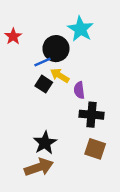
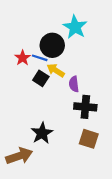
red star: (13, 36) -> (23, 58), moved
blue line: (43, 62) -> (40, 58), turned 42
brown arrow: (39, 167) -> (19, 156), moved

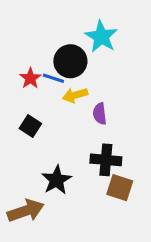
yellow arrow: (56, 70) -> (75, 95), turned -48
black square: (41, 78) -> (30, 126), moved
black cross: (85, 107) -> (106, 160), moved

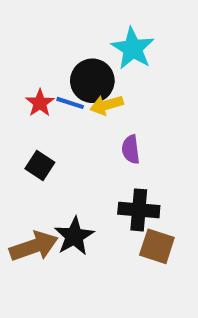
yellow arrow: (75, 95) -> (106, 105), moved
brown arrow: (26, 211) -> (34, 246), moved

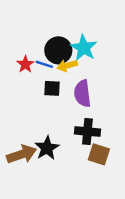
cyan star: (133, 48) -> (84, 48), moved
purple semicircle: (131, 149) -> (82, 93), size x1.5
black square: (40, 166) -> (52, 88), moved, turned -30

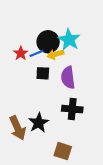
blue line: (44, 64) -> (36, 53), turned -40
brown arrow: (22, 154) -> (18, 128), turned 85
brown square: (99, 154) -> (63, 151), moved

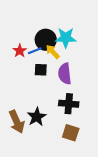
cyan star: (69, 40) -> (66, 38), turned -30
yellow arrow: (55, 54) -> (53, 52), turned 63
brown square: (63, 151) -> (71, 133), moved

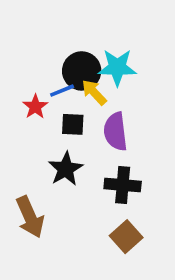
red star: (20, 51) -> (35, 107), moved
black star: (37, 117) -> (66, 169), moved
brown square: (71, 133) -> (126, 237), turned 30

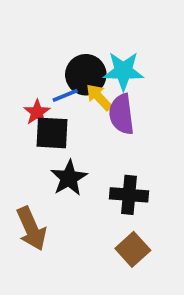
black square: (73, 124) -> (52, 133), moved, size x1.4
purple semicircle: (115, 132) -> (121, 114), moved

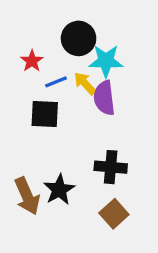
black circle: (86, 75) -> (79, 38), moved
red star: (37, 112) -> (32, 61), moved
black star: (69, 178) -> (59, 190), moved

